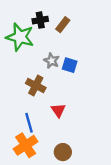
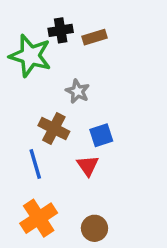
brown rectangle: (63, 25) -> (94, 37), turned 35
blue square: (70, 65) -> (101, 135), moved, turned -35
blue line: (29, 123) -> (35, 164), moved

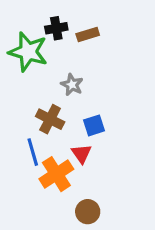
orange cross: (39, 218) -> (56, 174), moved

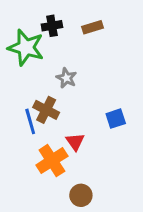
brown rectangle: (88, 34) -> (93, 27), moved
blue square: (94, 125) -> (116, 119), moved
blue line: (33, 152) -> (30, 121), moved

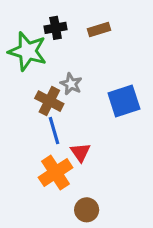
brown cross: (46, 110) -> (49, 101), moved
blue square: (116, 119) -> (124, 101), moved, size x1.5
blue line: (30, 121) -> (54, 131), moved

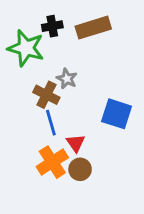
brown rectangle: (99, 30) -> (93, 28), size x1.6
blue square: (124, 101) -> (117, 114), moved, turned 36
brown circle: (87, 210) -> (80, 169), moved

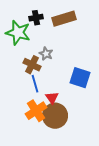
brown circle: (80, 169) -> (55, 116), size x1.6

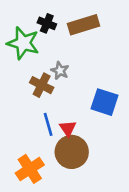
black cross: (36, 18) -> (47, 23), turned 32
blue line: (35, 84) -> (48, 124), moved
orange cross: (36, 111) -> (30, 169), moved

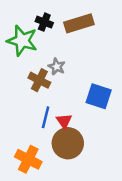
blue line: (48, 124) -> (46, 117), turned 30
orange cross: (30, 169) -> (28, 159), turned -30

